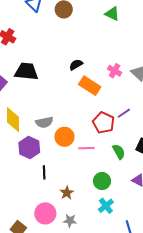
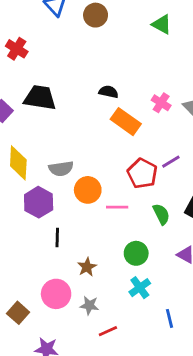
black semicircle: (76, 65) -> (109, 92), turned 40

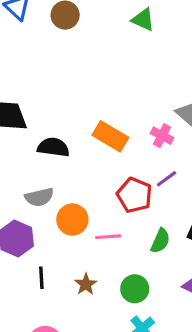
black semicircle: (109, 92) -> (53, 147), moved, size x1.4
pink cross: (161, 103) -> (162, 136), moved
green semicircle: (161, 214) -> (160, 241), turned 55
brown star: (87, 267) -> (86, 284), moved

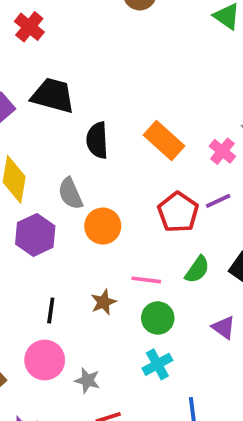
black semicircle: (53, 147) -> (97, 140), turned -112
gray semicircle: (39, 197) -> (70, 194), turned 68
pink line: (108, 237) -> (146, 280), moved
black line: (41, 278) -> (51, 310), moved

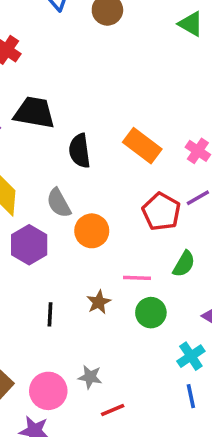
pink circle: (45, 360) -> (48, 391), moved
cyan cross: (157, 364) -> (191, 356), moved

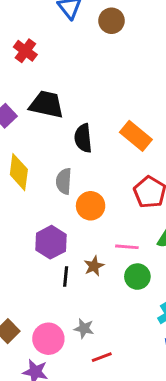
gray semicircle: (59, 203) -> (64, 181), turned 30
purple hexagon: (29, 245) -> (51, 242), moved
black line: (50, 314) -> (66, 276), moved

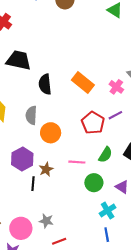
brown star: (94, 266) -> (46, 169), moved
green circle: (137, 277) -> (94, 183), moved

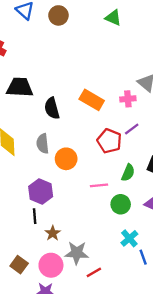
pink cross: (116, 87) -> (128, 99), turned -32
brown star: (46, 169) -> (53, 233), moved
black line: (33, 184) -> (35, 216), moved
cyan cross: (108, 210) -> (129, 238), moved
gray star: (46, 221) -> (77, 253), size x1.5

